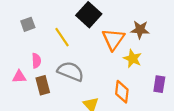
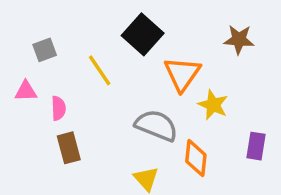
brown star: (140, 30) -> (239, 40), moved
gray semicircle: (71, 71) -> (156, 125), moved
pink triangle: (19, 77) -> (26, 91), moved

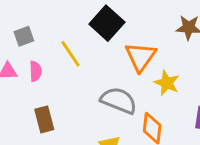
pink semicircle: (58, 108) -> (36, 71), moved

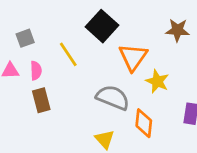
brown rectangle: (44, 119) -> (41, 100), moved

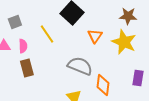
orange triangle: (133, 57) -> (95, 36), size x0.7
yellow star: (157, 81) -> (124, 42), moved, size x1.4

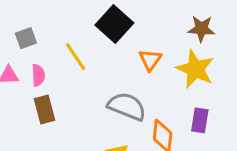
purple rectangle: (138, 78) -> (200, 120), moved

